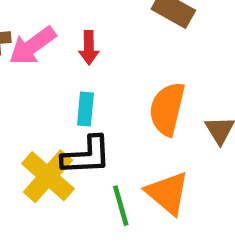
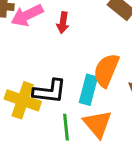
cyan rectangle: (85, 109) -> (88, 90), moved, size x1.4
yellow cross: (48, 176) -> (23, 100), turned -32

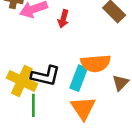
orange semicircle: (106, 70) -> (96, 63), turned -124
green line: (66, 127) -> (33, 105), moved

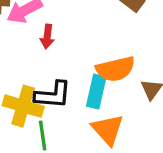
red arrow: (63, 19) -> (47, 36), moved

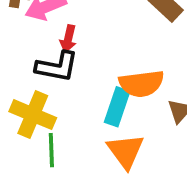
black L-shape: (53, 95) -> (57, 67), moved

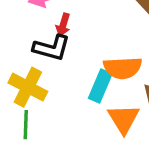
green line: (51, 150) -> (26, 125), moved
orange triangle: (126, 151) -> (123, 119), moved

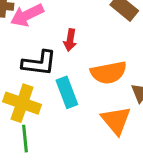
red arrow: (63, 25) -> (70, 40), moved
cyan rectangle: (100, 86) -> (67, 92), moved, turned -36

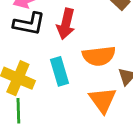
red arrow: (70, 40) -> (66, 24), size x1.5
black L-shape: (39, 63) -> (29, 24), moved

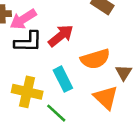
red arrow: (66, 24) -> (61, 36), turned -132
green line: (18, 111) -> (56, 113), moved, turned -35

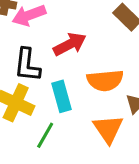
black L-shape: (28, 42) -> (27, 65), moved, turned 84
green line: (56, 113) -> (45, 135), turned 65

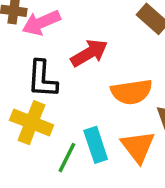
cyan rectangle: (61, 96) -> (96, 145), moved

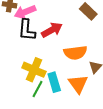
black L-shape: (42, 79) -> (27, 30), moved
yellow cross: (32, 123) -> (34, 70), moved

